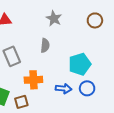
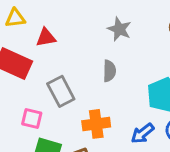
blue arrow: (64, 89) -> (143, 133), turned 140

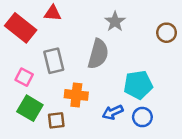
gray semicircle: (109, 71) -> (98, 54), size x1.6

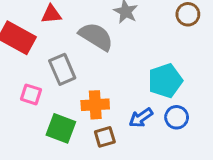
gray semicircle: (98, 54) -> (96, 36), moved, turned -64
green square: (30, 108) -> (61, 128), moved
brown square: (56, 120) -> (105, 137), moved

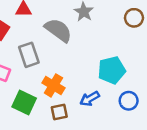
orange cross: (95, 105) -> (53, 85), turned 30
blue circle: (177, 117) -> (129, 101), moved

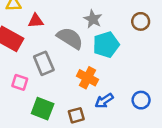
cyan pentagon: (112, 70) -> (106, 45), moved
orange cross: (53, 85) -> (87, 78), moved

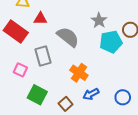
gray star: (93, 19) -> (99, 20), moved
cyan pentagon: (106, 45) -> (111, 42), moved
brown square: (76, 115) -> (66, 104), turned -32

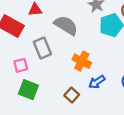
pink square: (20, 70) -> (21, 65), turned -32
green square: (37, 95) -> (28, 90), moved

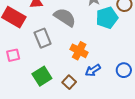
pink square: (21, 65) -> (13, 55), moved
green square: (28, 90) -> (42, 76), moved, turned 36

